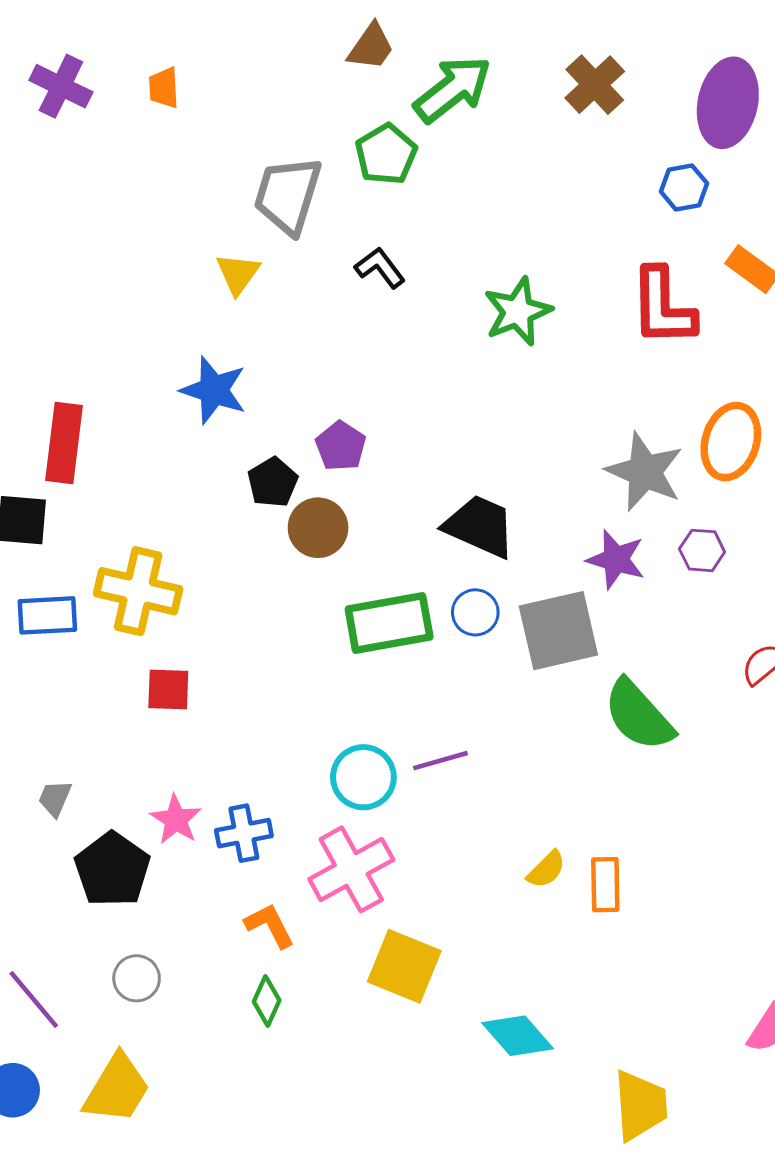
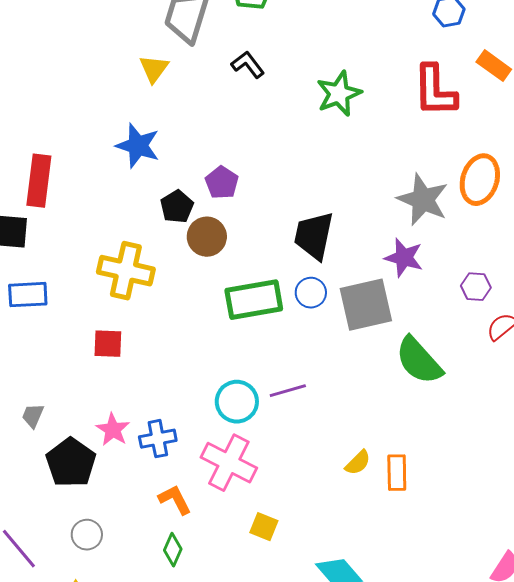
black trapezoid: (480, 526) -> (314, 236), turned -102
purple hexagon: (702, 550) -> (476, 287), moved
yellow cross: (138, 591) -> (126, 271), moved
pink cross: (351, 869) -> (229, 463), turned -34
yellow square: (404, 966) -> (264, 527), size x0.6

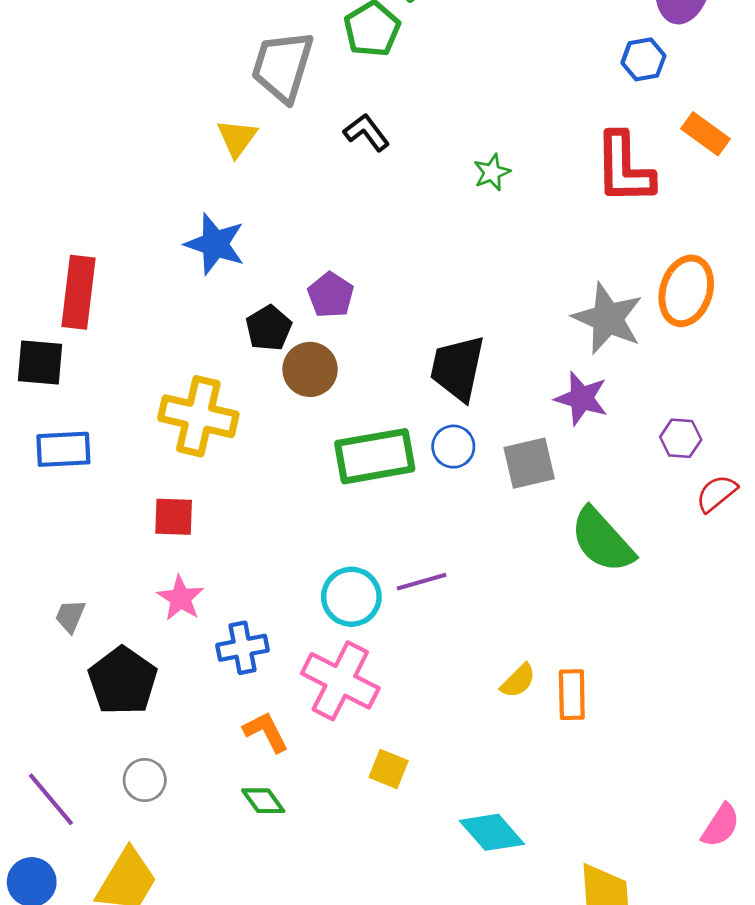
green star: (339, 94) -> (492, 172), size x0.6
gray square: (366, 305) -> (529, 463), size x0.7
pink star: (113, 430) -> (181, 598), moved
green diamond: (173, 550) -> (263, 801), turned -60

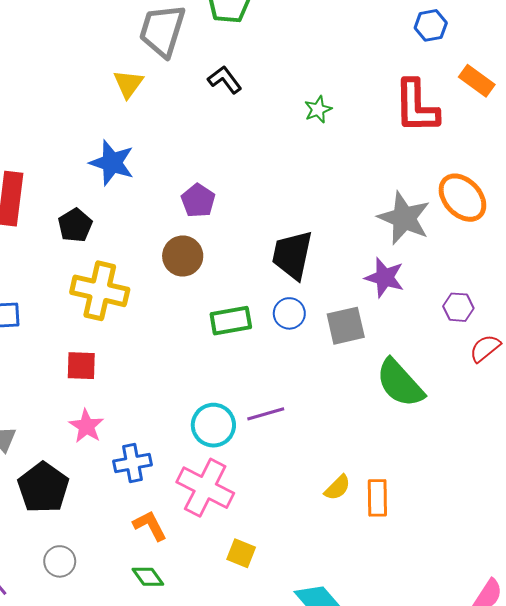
orange ellipse: (686, 291) -> (462, 198), turned -60
black pentagon: (269, 328) -> (75, 225), moved
green rectangle: (375, 456) -> (231, 321), size x0.7

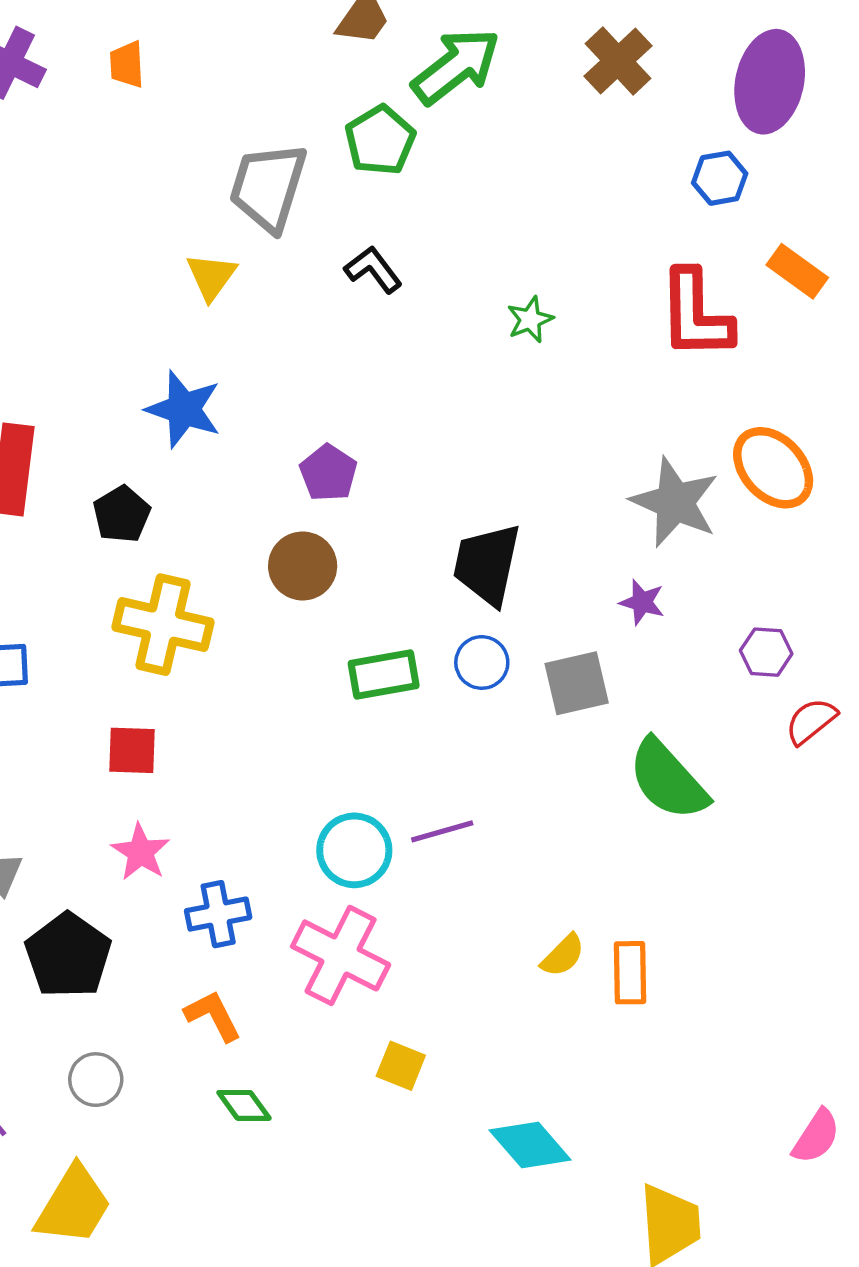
purple star: (385, 278) -> (642, 602), size x0.7
orange L-shape: (150, 526) -> (213, 1016), moved

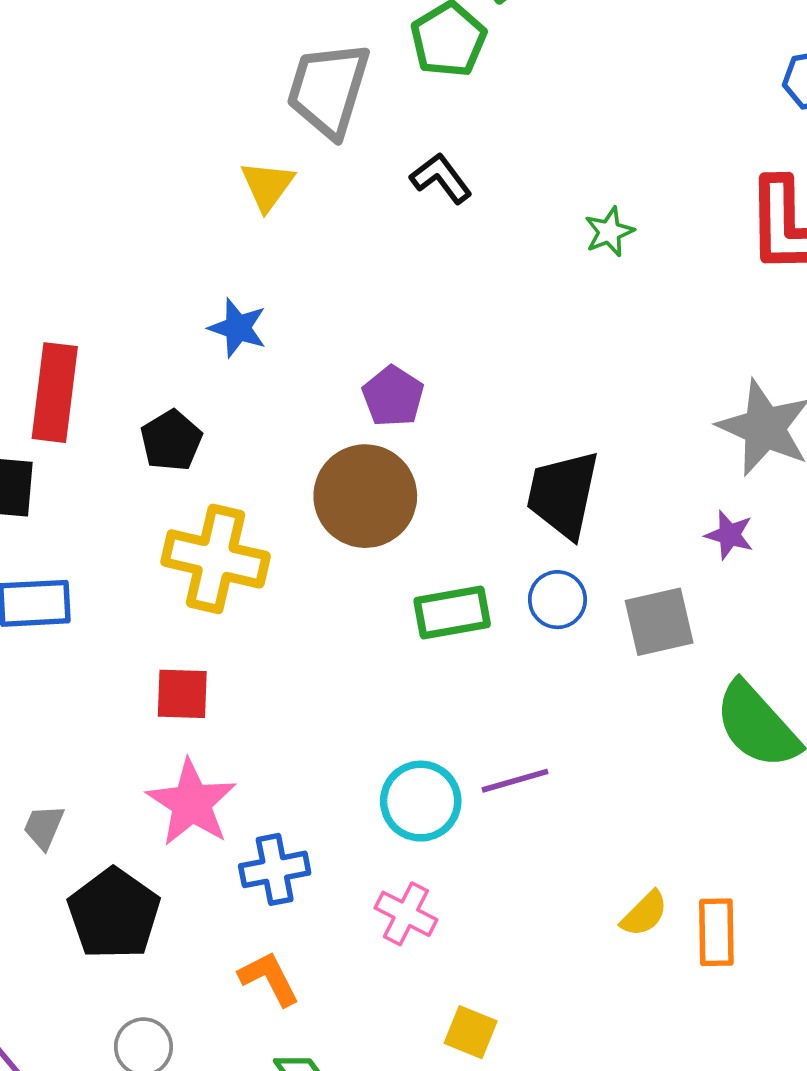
blue star: (184, 409) -> (238, 328), size x0.7
brown circle: (303, 566) -> (365, 496), size x1.4
pink star: (141, 852) -> (192, 803), size x1.4
pink cross: (341, 955) -> (406, 914), size x0.6

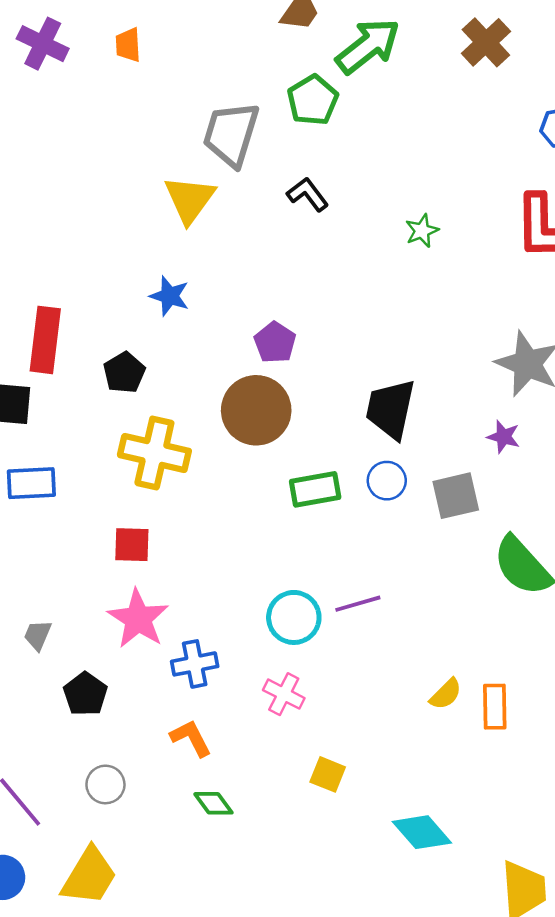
yellow triangle: (267, 186) -> (190, 199), size x1.4
black pentagon: (114, 914) -> (85, 694), size x0.7

